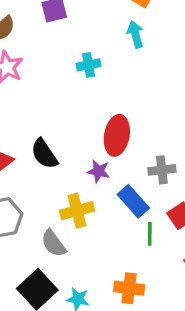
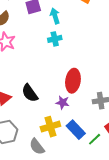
cyan arrow: (135, 34) -> (55, 16), moved
blue rectangle: (133, 201) -> (76, 130), moved
green line: (150, 234) -> (95, 139), turned 48

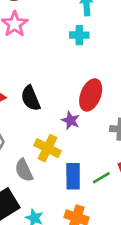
yellow cross: (50, 127) -> (48, 148), turned 30
blue rectangle: (76, 130) -> (73, 176), moved, turned 30

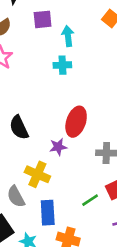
purple star: (71, 120) -> (58, 147), turned -30
blue rectangle: (73, 176) -> (48, 213), moved

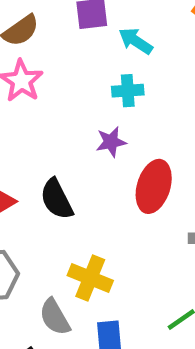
cyan arrow: (68, 36) -> (136, 41), turned -48
purple star: (58, 147) -> (111, 142), moved

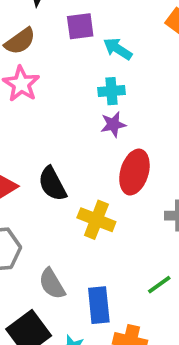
purple star: (111, 142) -> (113, 124), moved
yellow cross: (90, 278) -> (96, 220), moved

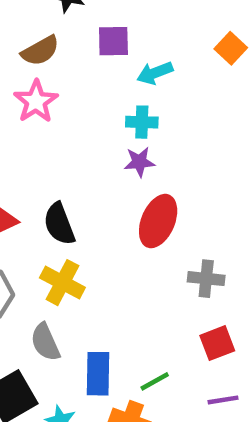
cyan arrow: (118, 49) -> (155, 73), turned -60
yellow cross: (96, 220) -> (62, 283), moved
green line: (159, 285) -> (155, 381), moved

